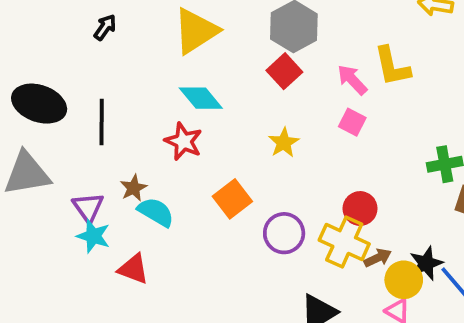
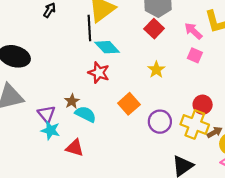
black line: (102, 122) -> (89, 28), moved

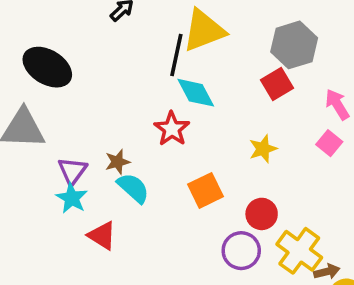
red circle: (203, 105) -> (262, 214), moved
purple circle: (160, 122) -> (241, 251), moved

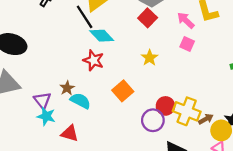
black line: (176, 55) -> (85, 17), turned -30
red circle: (262, 214) -> (165, 106), moved

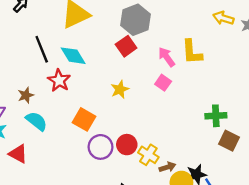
black line: (85, 17) -> (42, 49), moved
brown star: (67, 88) -> (26, 95), moved
orange square: (123, 91) -> (84, 119), turned -30
yellow cross: (187, 111) -> (148, 155), size x0.7
purple circle: (153, 120) -> (101, 147), moved

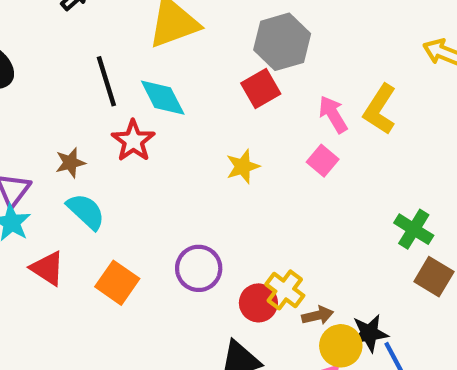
yellow L-shape: (192, 52) -> (380, 109), turned 32
green cross: (216, 116) -> (414, 229), turned 30
orange square: (84, 119) -> (117, 283), moved
red circle: (127, 145) -> (258, 303), moved

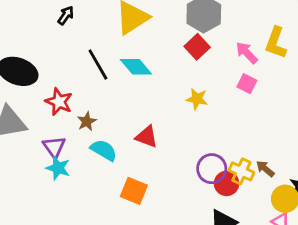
red star: (133, 141) -> (59, 102), moved
yellow star: (243, 166) -> (197, 99), turned -30
red triangle: (47, 268) -> (147, 137), moved
purple circle: (199, 268) -> (212, 169), moved
brown arrow: (318, 315) -> (265, 169), moved, turned -114

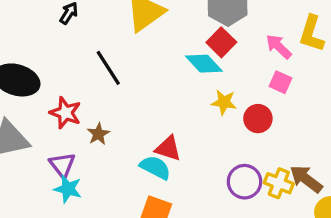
cyan diamond: (136, 67) -> (204, 64), moved
cyan semicircle: (104, 150) -> (155, 167), moved
brown arrow: (265, 169) -> (306, 179), size x1.5
red circle: (227, 183) -> (258, 119), moved

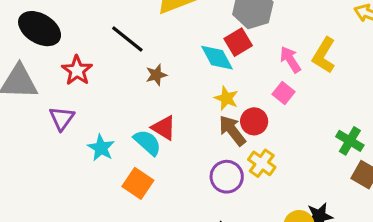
black line: (108, 68) -> (127, 39), turned -33
brown star: (98, 134) -> (156, 75), moved
brown arrow: (306, 179) -> (232, 131), moved
yellow cross: (279, 183) -> (262, 163), moved
cyan star: (68, 189) -> (101, 148), moved

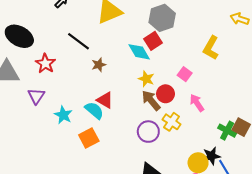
pink arrow: (290, 60) -> (197, 103), moved
green cross: (350, 141) -> (227, 131), moved
orange square: (138, 183) -> (89, 138), turned 30

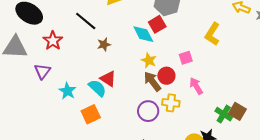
pink square: (185, 74) -> (186, 58), turned 32
yellow cross: (172, 122) -> (171, 103), turned -30

